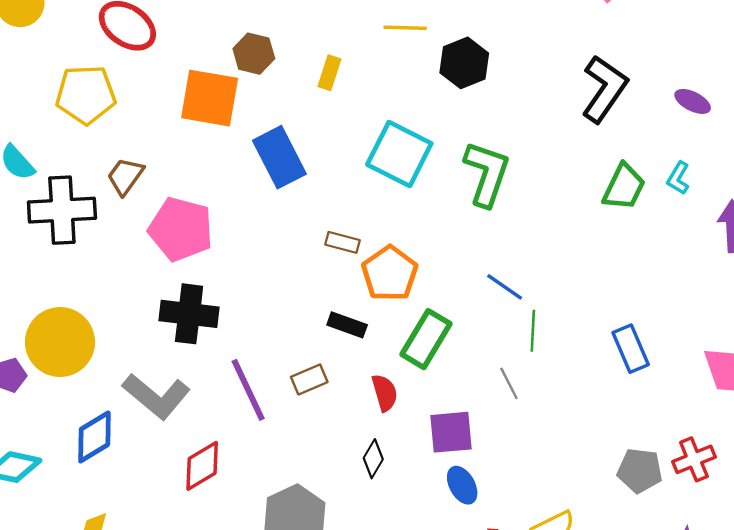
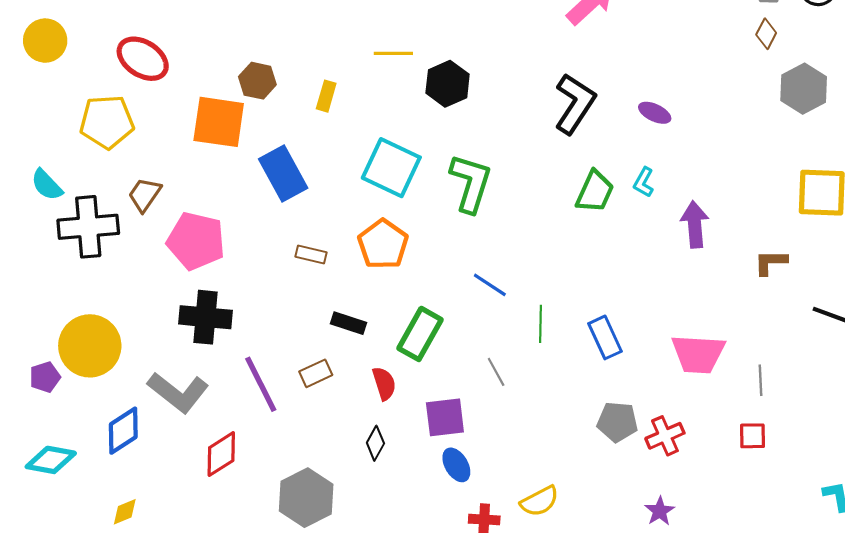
brown rectangle: (342, 242) -> (311, 255), moved
orange pentagon: (390, 273) -> (383, 244), moved
green line: (533, 331) -> (541, 324), moved
gray pentagon: (640, 471) -> (617, 422), moved

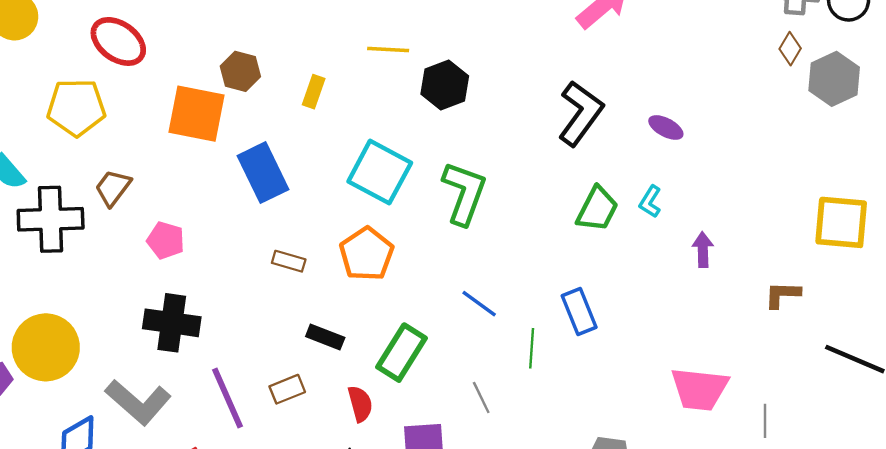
gray hexagon: (804, 89) -> (834, 79), moved
purple arrow: (695, 224) -> (703, 250), size x0.7
pink pentagon: (196, 241) -> (166, 240), size x0.6
blue rectangle: (605, 337) -> (579, 312), moved

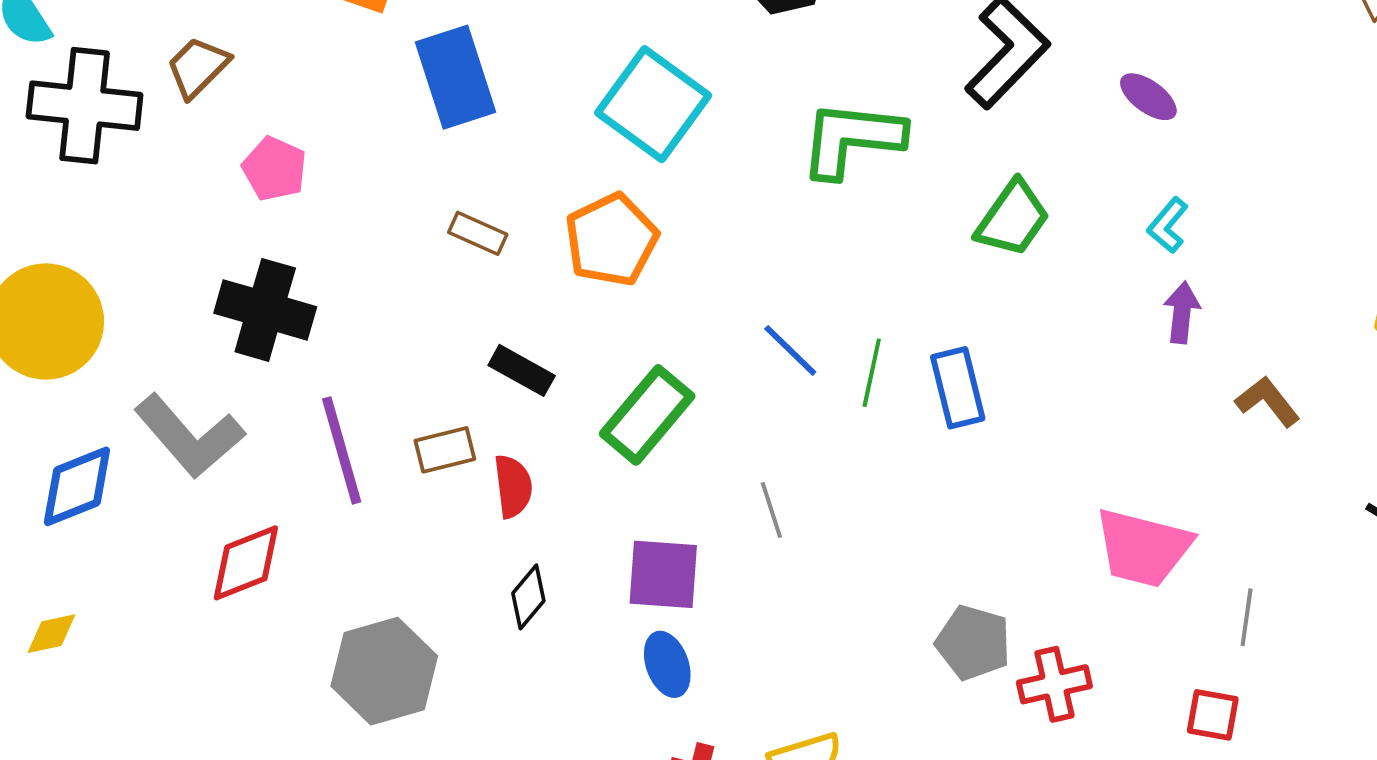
green L-shape: (464, 193) -> (852, 139), moved, turned -112
cyan L-shape: (650, 202) -> (1168, 225), moved
brown L-shape: (782, 295) -> (1268, 401), moved, turned 42
green line: (532, 348) -> (872, 373), moved
red semicircle: (360, 404) -> (513, 486), moved

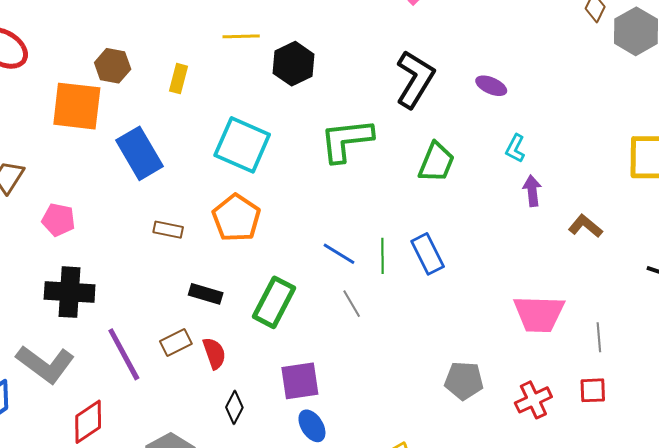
gray line: (771, 510) -> (352, 304), moved
red cross: (1054, 684) -> (533, 400), moved

